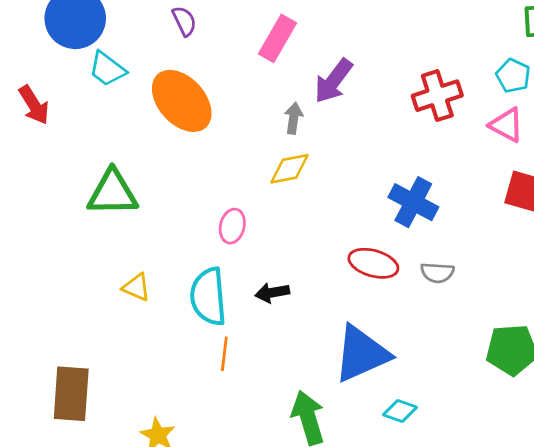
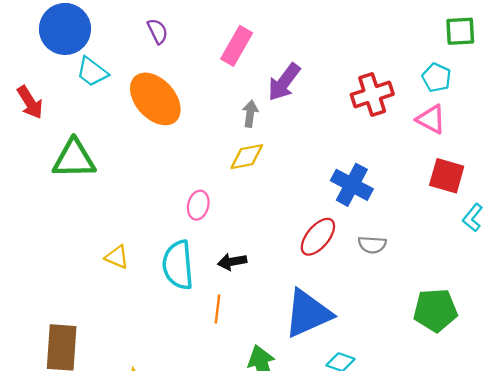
green triangle: (112, 193) -> (74, 159), moved
red ellipse: (373, 263) -> (318, 237), turned -66
orange line: (224, 354) -> (217, 309), moved

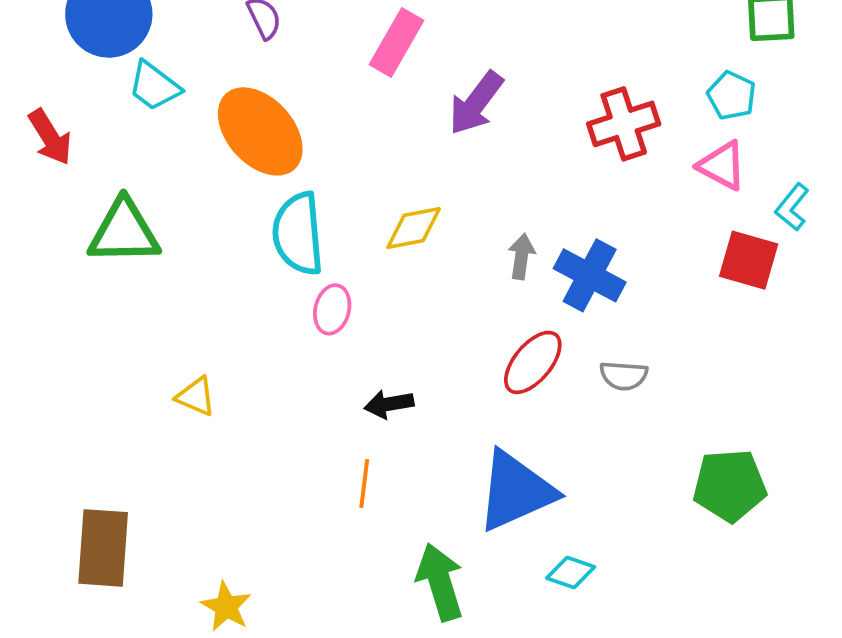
gray arrow: (250, 114) -> (521, 256), moved
cyan L-shape: (473, 218) -> (792, 207), moved
cyan semicircle: (178, 265) -> (298, 234), moved

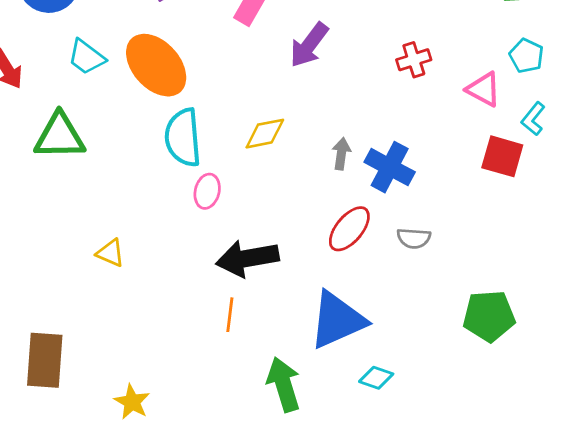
cyan trapezoid: (154, 86) -> (86, 57), moved
cyan pentagon: (732, 96) -> (526, 56), moved
red cross: (624, 124) -> (414, 60), size x0.7
black arrow: (389, 404) -> (247, 258), size x1.8

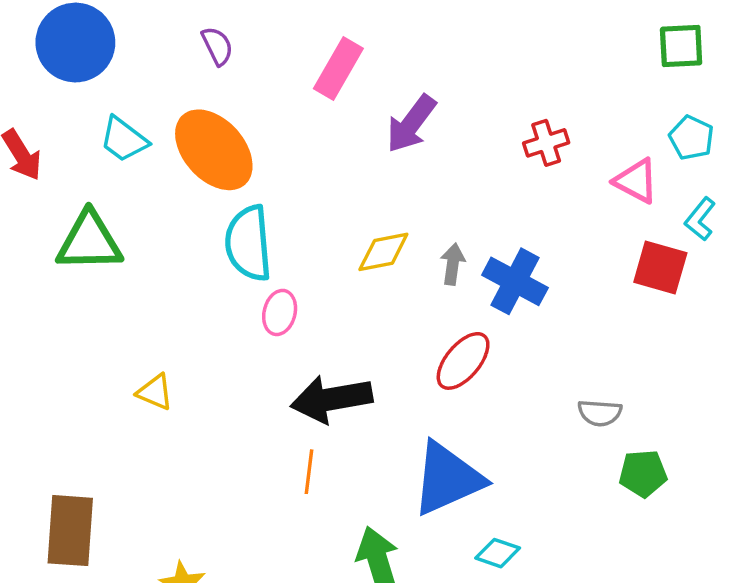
yellow diamond: (265, 134) -> (383, 252), moved
gray semicircle: (414, 238) -> (600, 413), moved
green pentagon: (489, 316) -> (643, 473), size x0.7

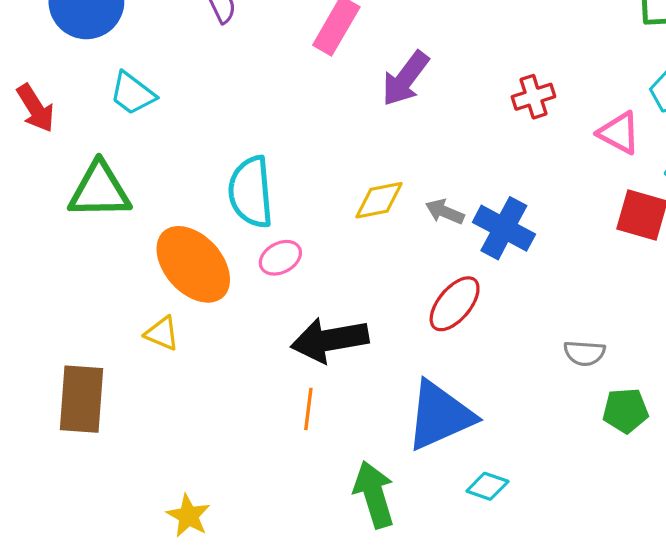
orange ellipse: (214, 150) -> (193, 264), moved
gray arrow: (453, 264) -> (445, 212), turned -75
pink ellipse: (280, 312) -> (280, 258), turned 48
brown rectangle: (70, 531) -> (81, 399), moved

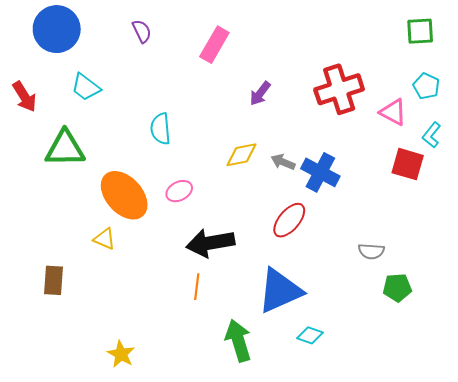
purple arrow: (405, 79) -> (260, 93), moved, size x0.7
red cross: (533, 97) -> (339, 89), size x1.8
cyan semicircle: (251, 192) -> (160, 129), moved, size x0.7
brown rectangle: (81, 399) -> (54, 280), size x0.7

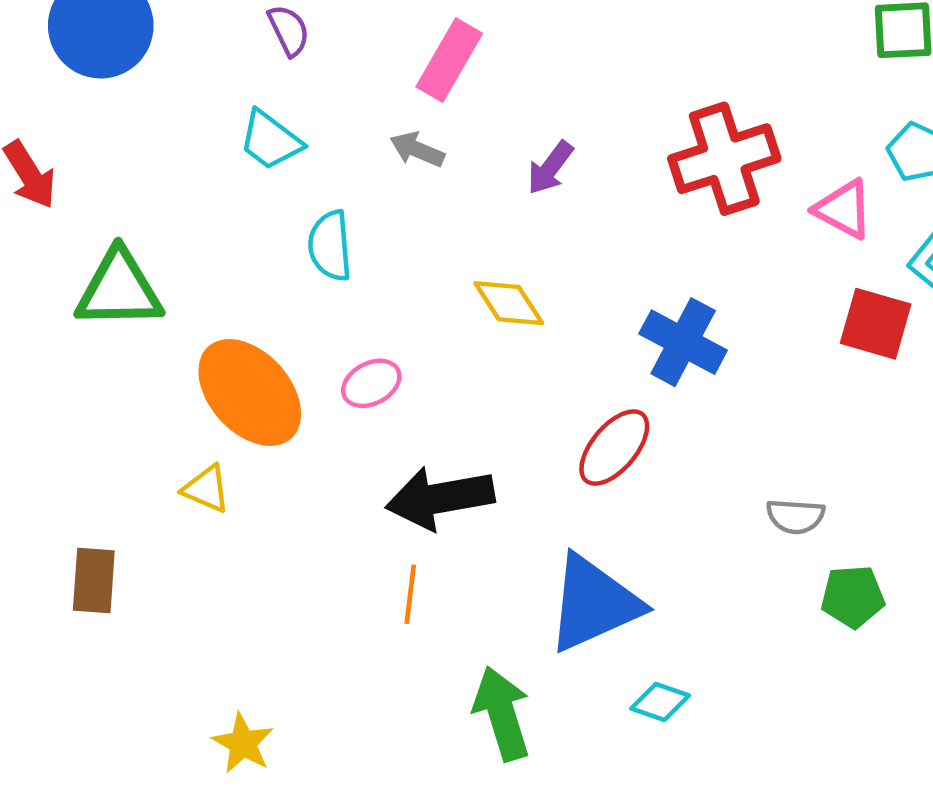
cyan trapezoid: (86, 87) -> (270, 140), moved
yellow diamond: (241, 155) -> (509, 303), turned 68
gray arrow: (283, 162) -> (417, 150), moved

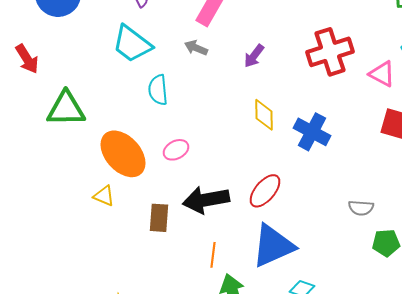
cyan trapezoid: (270, 140) -> (132, 44), size x1.4
yellow diamond: (509, 303) -> (264, 115), moved, turned 32
red ellipse: (614, 448) -> (265, 191), moved
brown rectangle: (94, 581) -> (159, 218), moved
orange line: (410, 594) -> (213, 255), moved

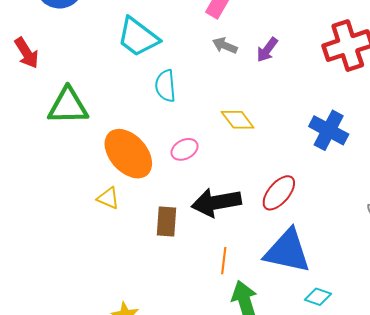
gray arrow: (196, 48) -> (225, 46), moved
yellow diamond: (264, 115) -> (238, 120), moved, turned -36
blue triangle: (273, 246) -> (287, 251), turned 36

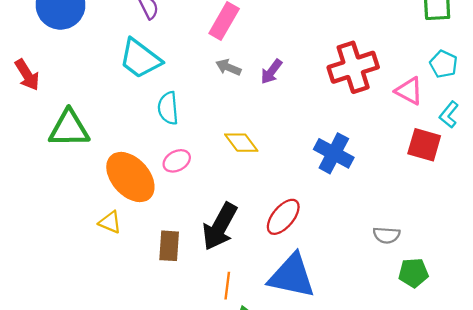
pink ellipse: (185, 149) -> (177, 161), moved
black arrow: (216, 202) -> (220, 226), turned -51

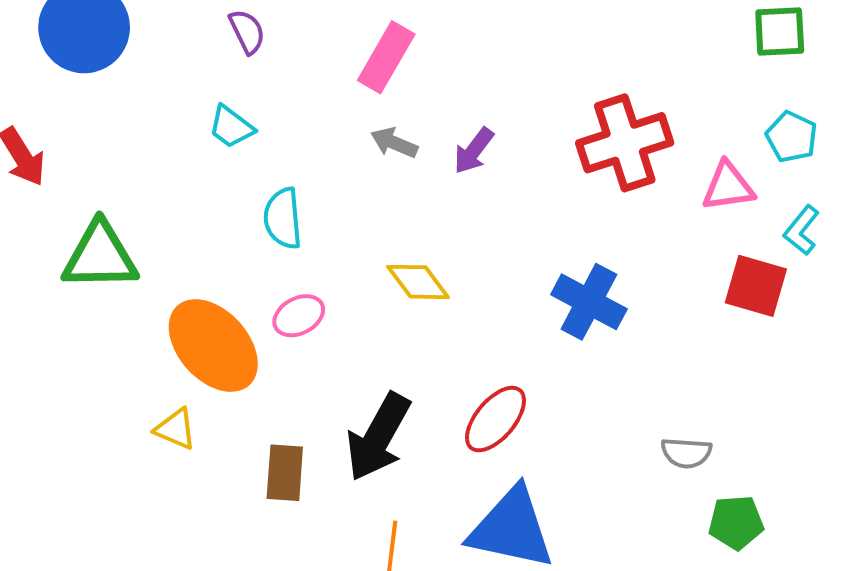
cyan trapezoid: (140, 59) -> (231, 127), size x0.6
pink triangle: (409, 91) -> (728, 187), turned -36

